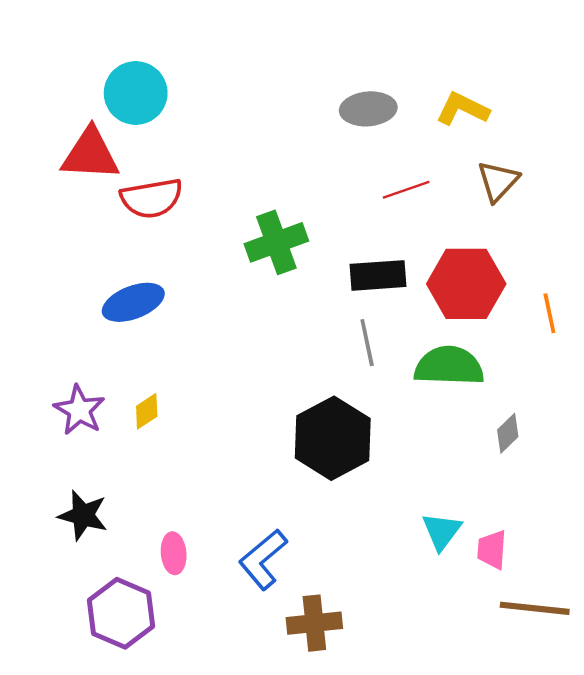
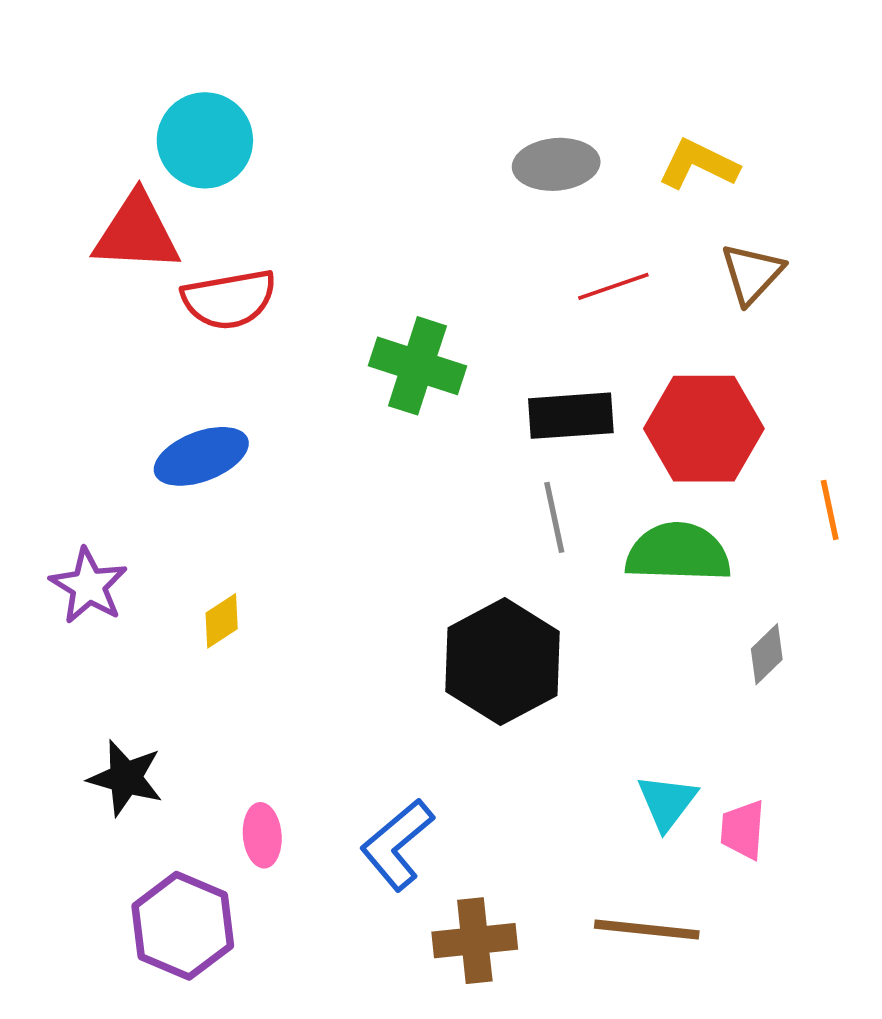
green cross: (276, 242) -> (417, 366), turned 38
orange line: (549, 313) -> (830, 510), moved
purple star: (79, 410) -> (89, 586), moved
brown line: (535, 608) -> (647, 930), moved

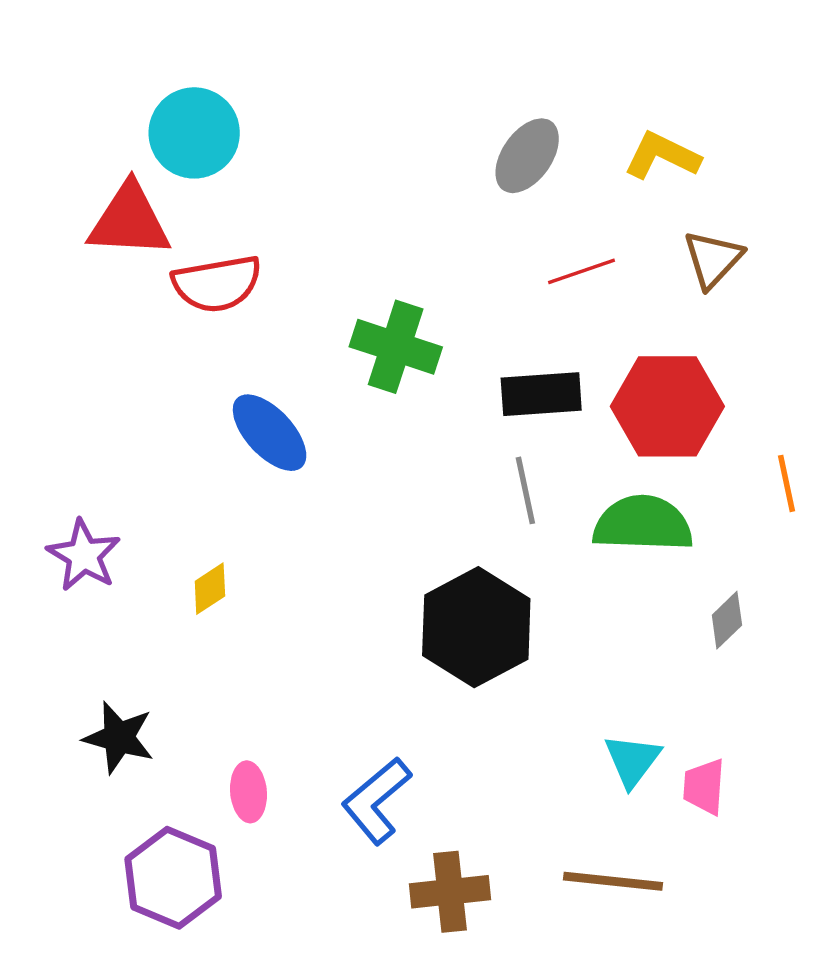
gray ellipse: (556, 164) -> (527, 156), turned -50
blue ellipse: (201, 456) -> (270, 433), moved, turned 68

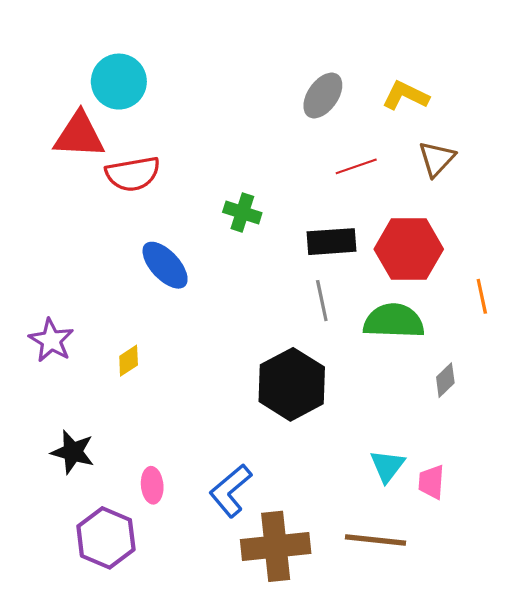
green cross: (396, 347) -> (242, 213), size x0.7
brown cross: (450, 892) -> (276, 546), size x1.4

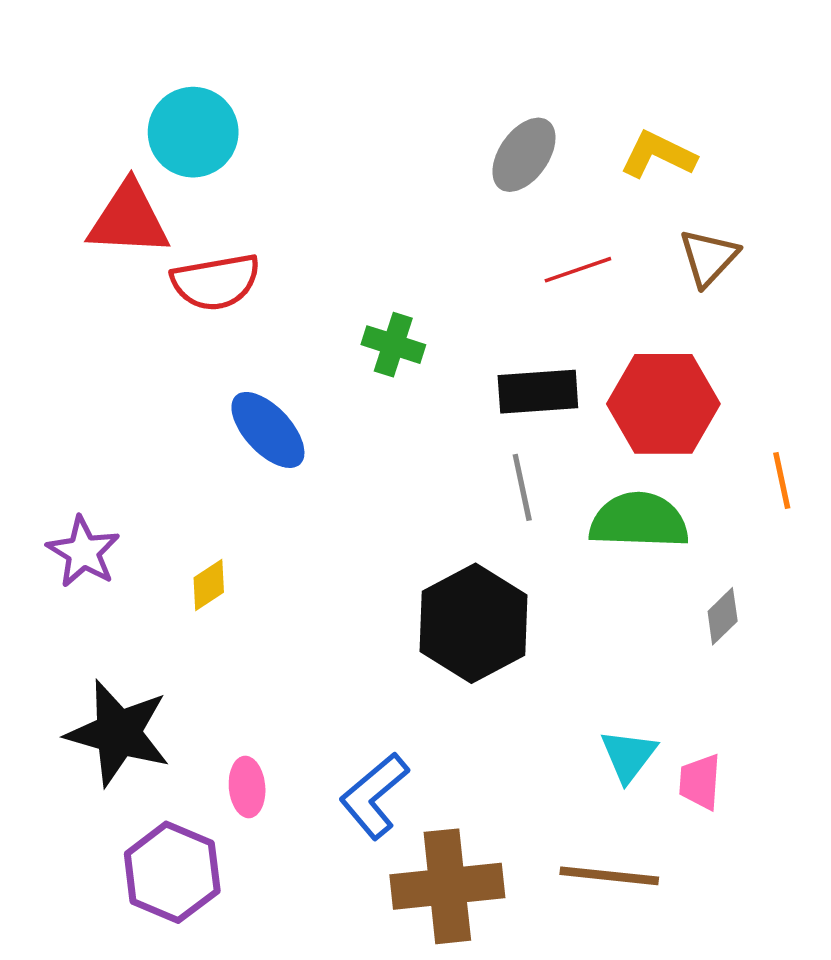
black star: (73, 452) -> (118, 733), size x1.5

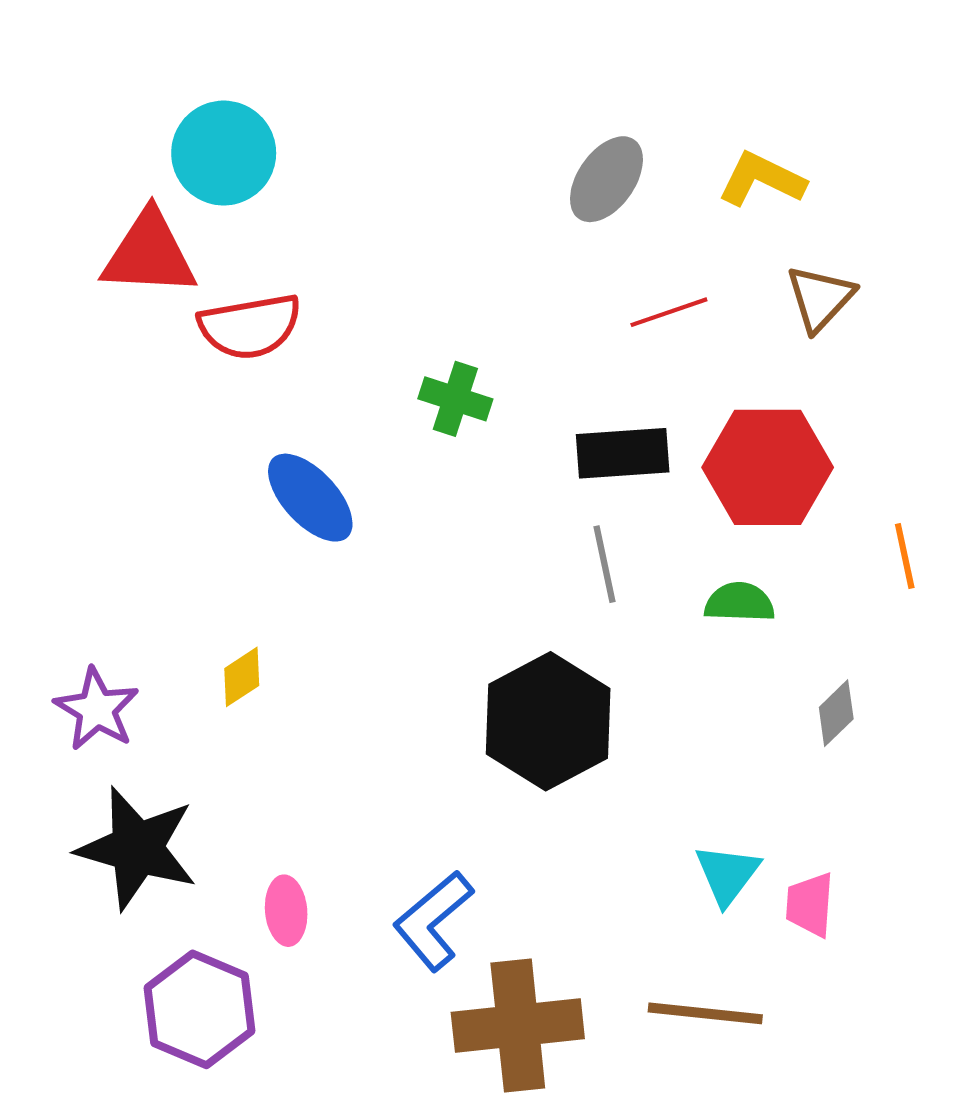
green semicircle: (639, 521) -> (739, 602), size x0.6
purple star: (83, 552) -> (97, 709), moved

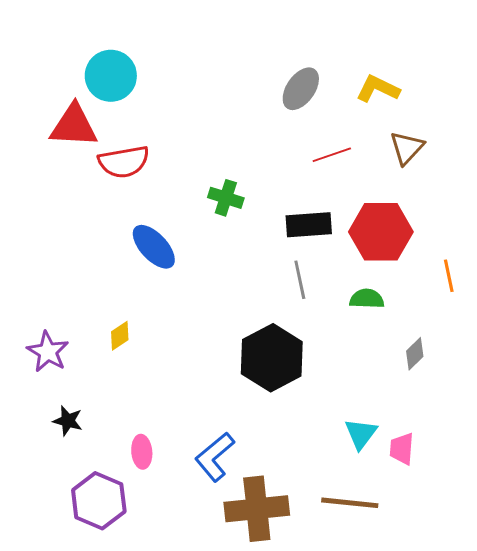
black star: (137, 848) -> (68, 421), size x0.5

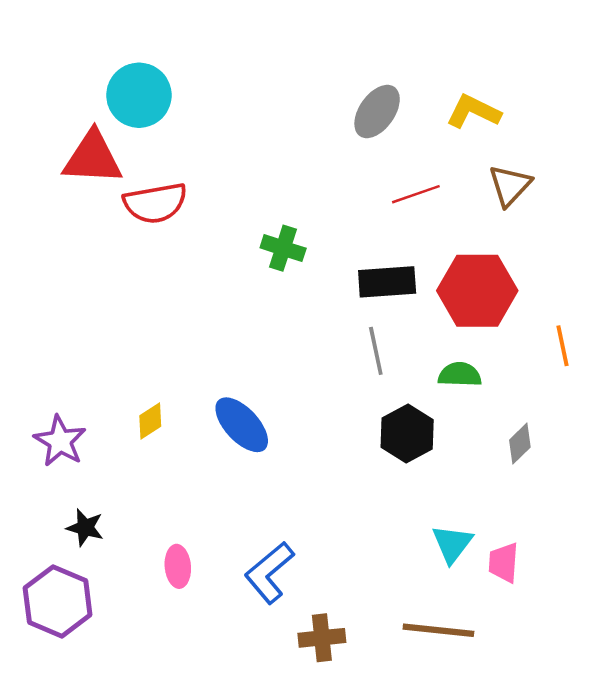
blue ellipse: (154, 247) -> (242, 425), moved
black hexagon: (272, 358) -> (407, 434), moved, size x0.7
purple hexagon: (99, 501) -> (58, 601), moved
brown cross: (257, 509) -> (322, 638), size x0.6

